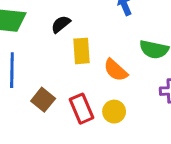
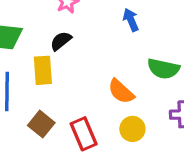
yellow rectangle: (82, 51) -> (43, 70), moved
yellow circle: (114, 112) -> (132, 129), moved

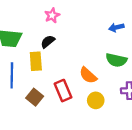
blue arrow: (131, 20) -> (116, 27), moved, turned -80
red rectangle: (84, 134) -> (63, 91), moved

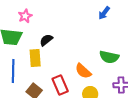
pink star: (52, 15) -> (25, 16), moved
blue arrow: (116, 27) -> (104, 13), moved, turned -40

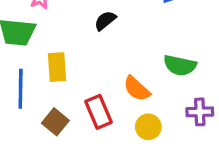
black semicircle: (46, 40) -> (105, 21), moved

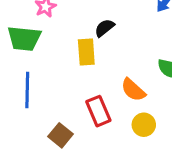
yellow rectangle: (57, 67) -> (86, 52), moved
brown square: (55, 122) -> (61, 135), moved

